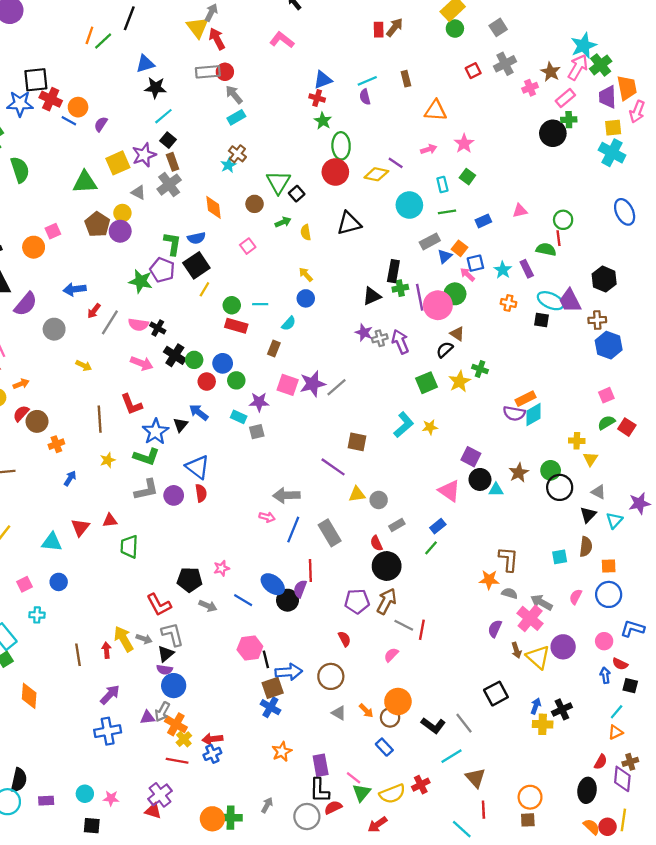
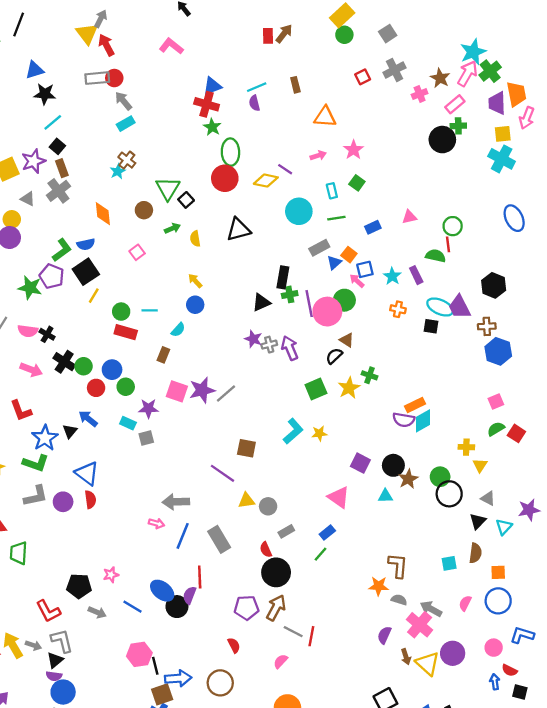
red cross: (317, 98) -> (207, 104), size x1.5
green L-shape: (173, 244) -> (62, 250), turned 45
black circle: (480, 479) -> (393, 465), moved

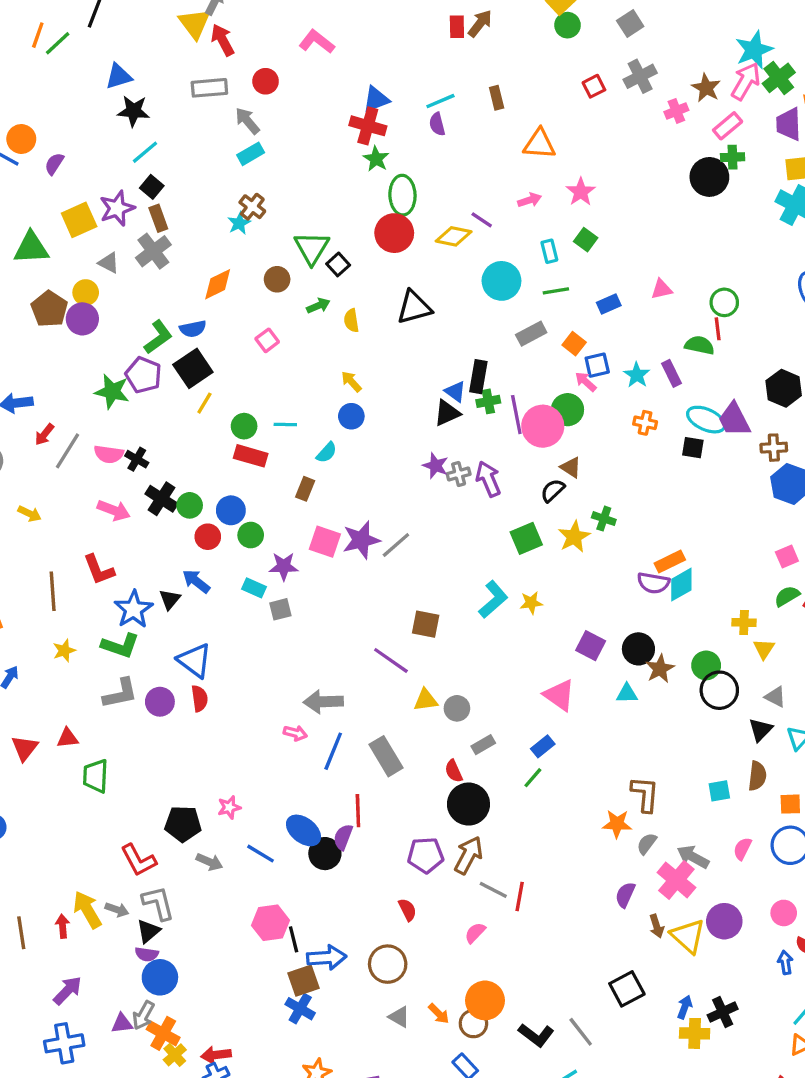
red circle: (114, 78) -> (266, 81), moved
orange diamond: (103, 214) -> (218, 284), turned 70
blue triangle: (334, 263) -> (455, 391), moved, turned -42
gray semicircle: (399, 600) -> (647, 844), turned -70

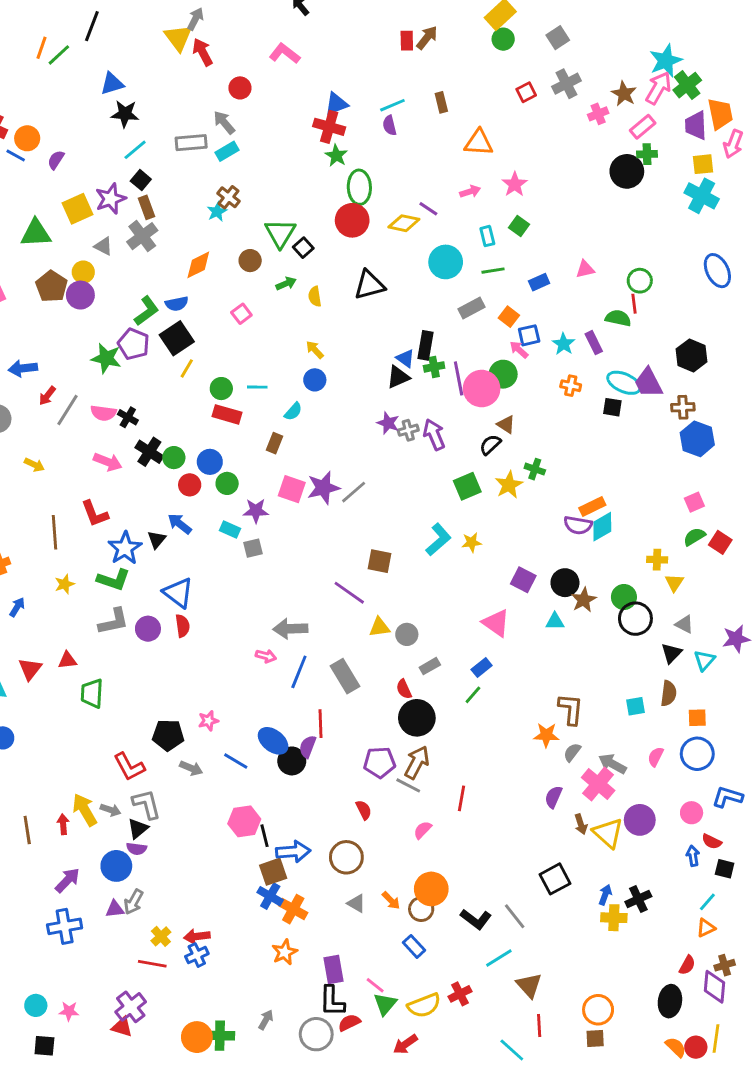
gray rectangle: (209, 88) -> (191, 143), moved
gray line: (493, 890) -> (408, 785), moved
blue circle: (160, 977) -> (116, 866), moved
orange cross: (163, 1033) -> (293, 909), moved

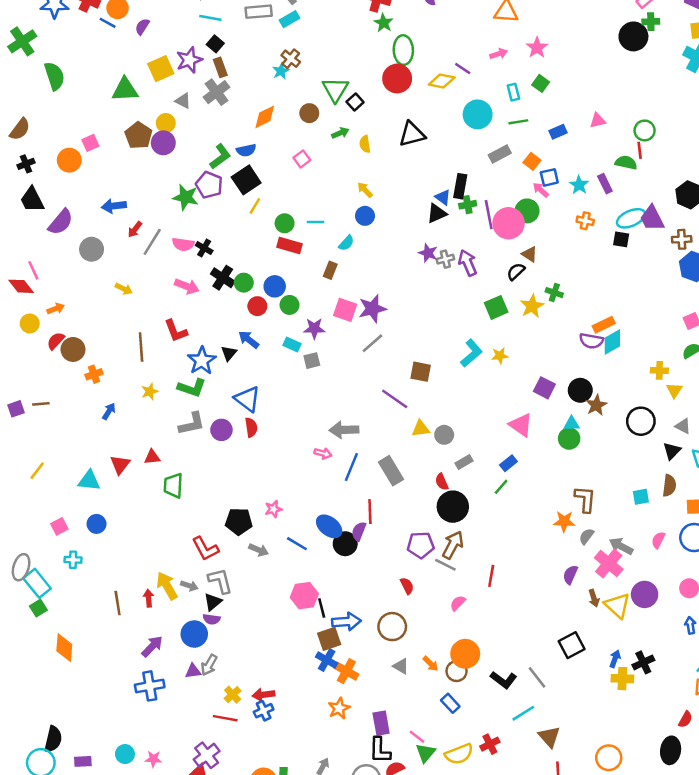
cyan line: (135, 150) -> (210, 18), turned 50
cyan ellipse: (624, 383) -> (631, 218), turned -48
gray line: (354, 492) -> (372, 343), moved
green circle: (624, 597) -> (569, 439), moved

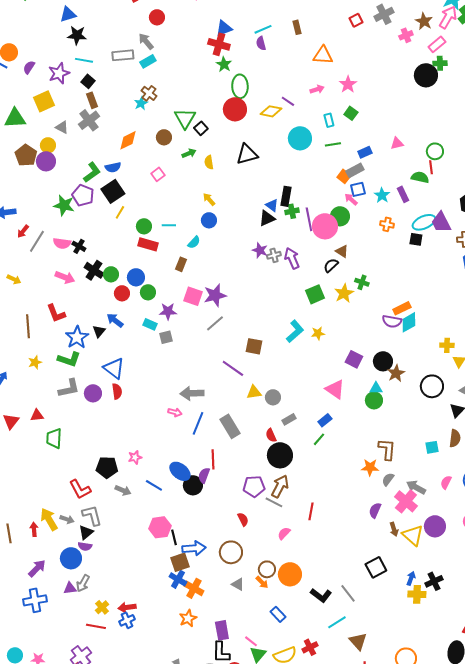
purple star: (189, 60) -> (59, 73), moved
gray rectangle: (500, 154) -> (355, 170), moved
brown circle: (457, 671) -> (267, 569), moved

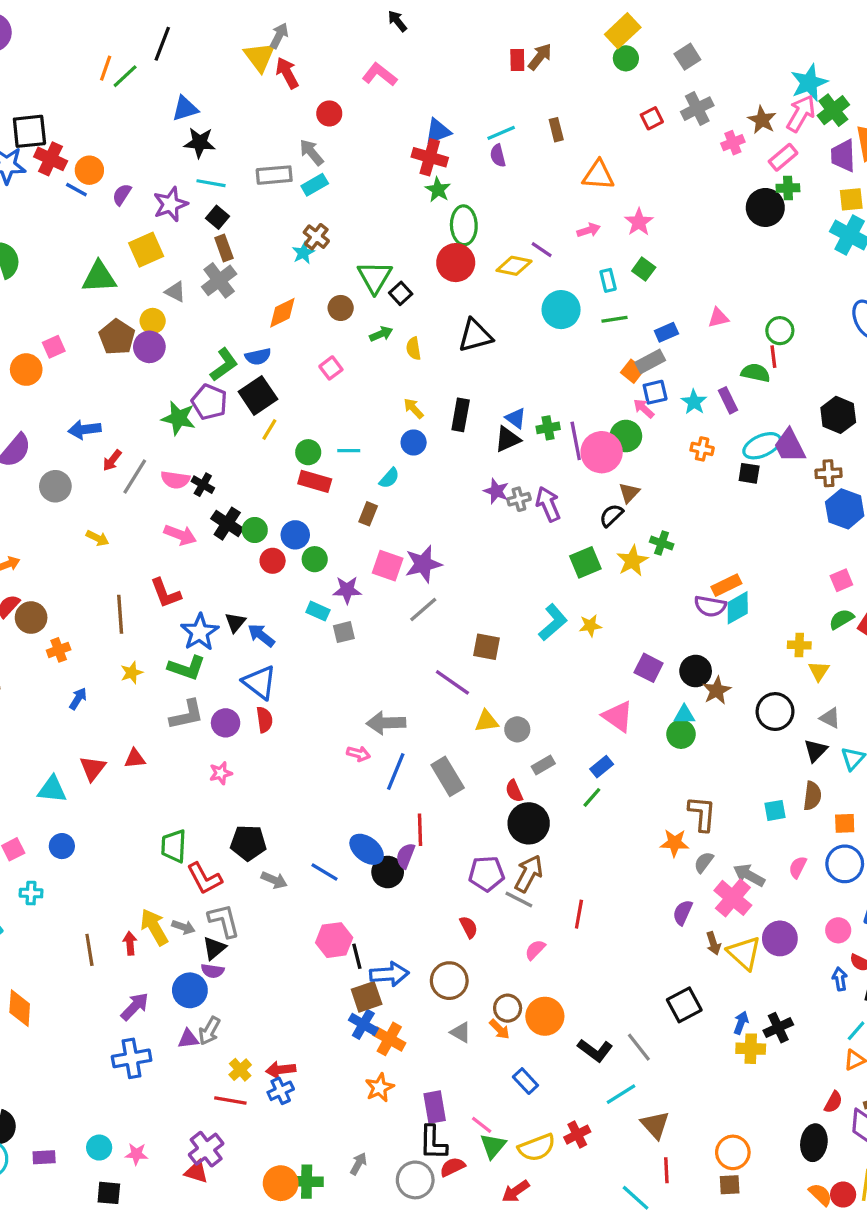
black rectangle: (286, 196) -> (461, 415), moved
brown triangle: (342, 251) -> (629, 493), turned 40
blue arrow: (115, 320) -> (261, 635), moved
green trapezoid: (54, 438) -> (174, 846), moved
pink star: (135, 457) -> (221, 773), moved

